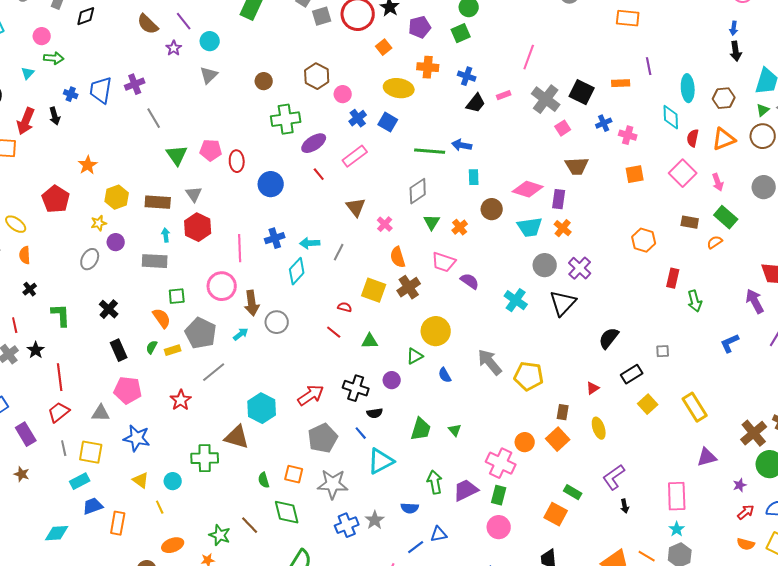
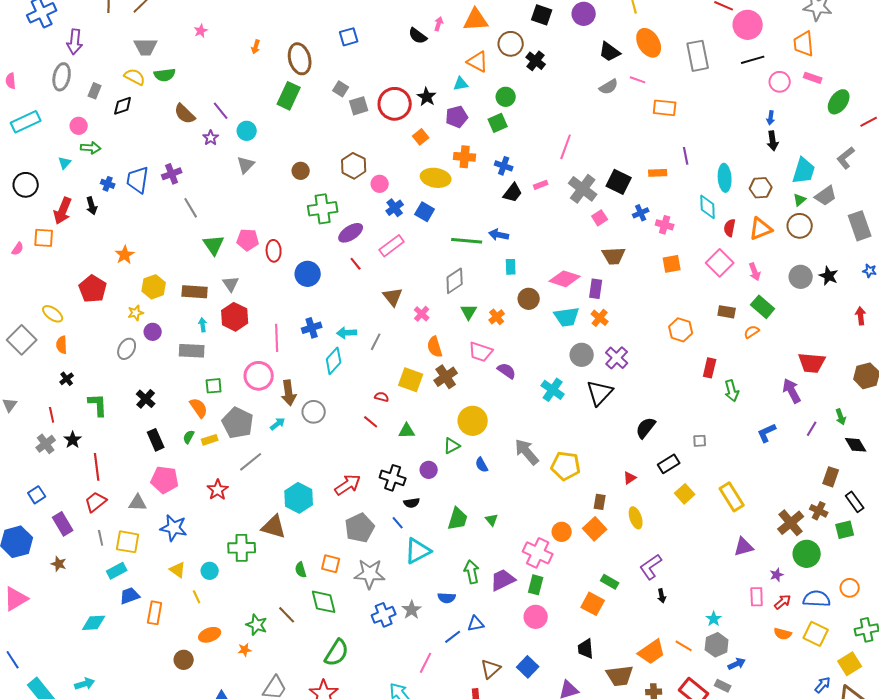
pink rectangle: (677, 496) -> (757, 597), moved, size x0.7

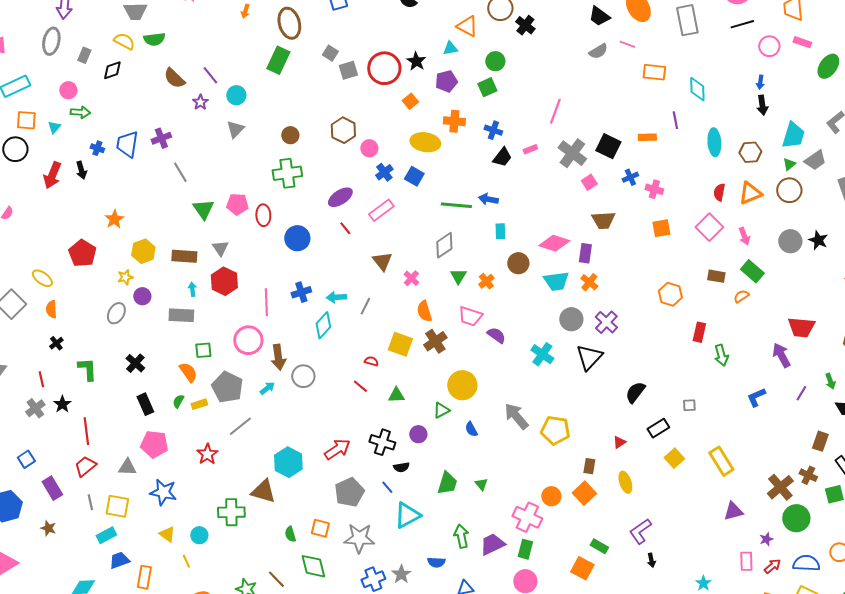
cyan diamond: (708, 207) -> (697, 89), moved
green cross: (323, 209) -> (287, 173), moved
orange square: (44, 238) -> (26, 120), moved

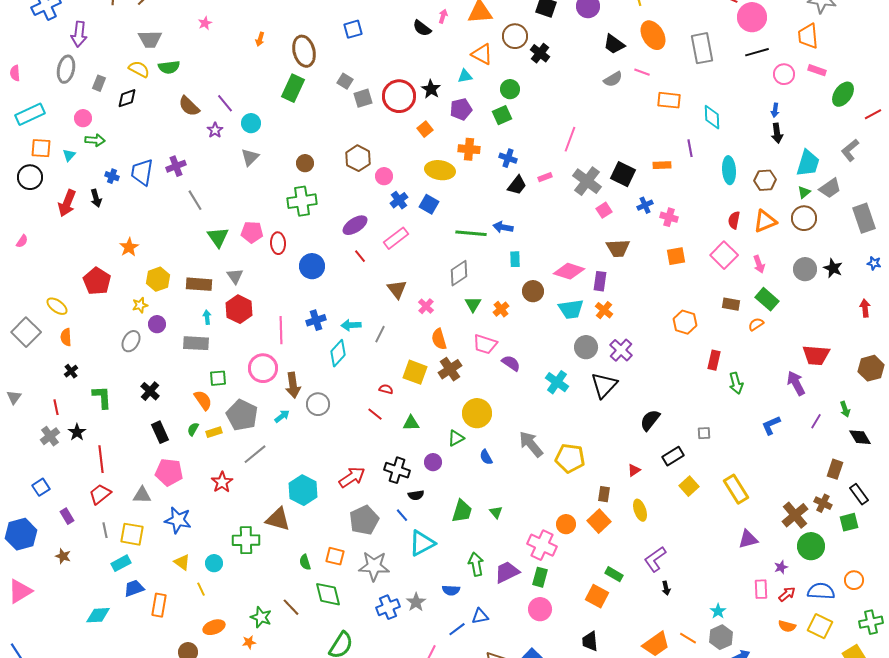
purple rectangle: (52, 488) -> (67, 516), size x0.7

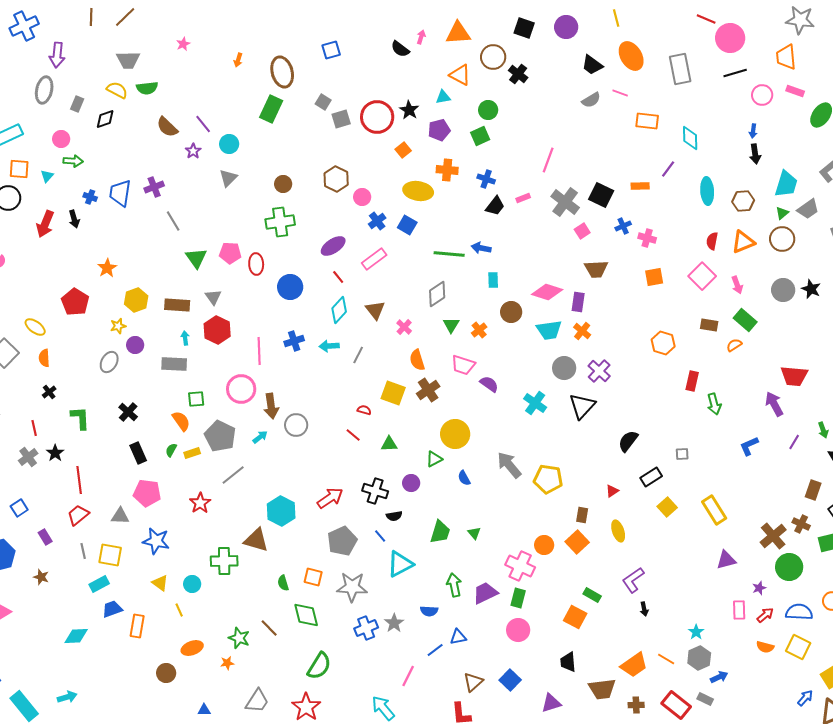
purple line: (690, 148) -> (668, 169), turned 48
cyan diamond: (338, 353) -> (339, 310), moved

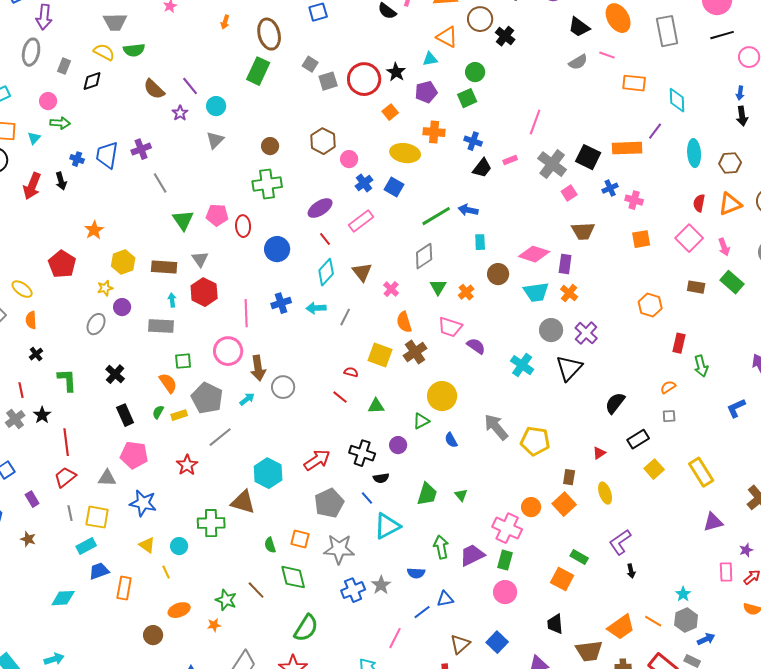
orange rectangle: (640, 186) -> (627, 148), size x1.6
green line: (449, 254) -> (436, 216), turned -36
orange semicircle: (734, 345) -> (668, 387), moved

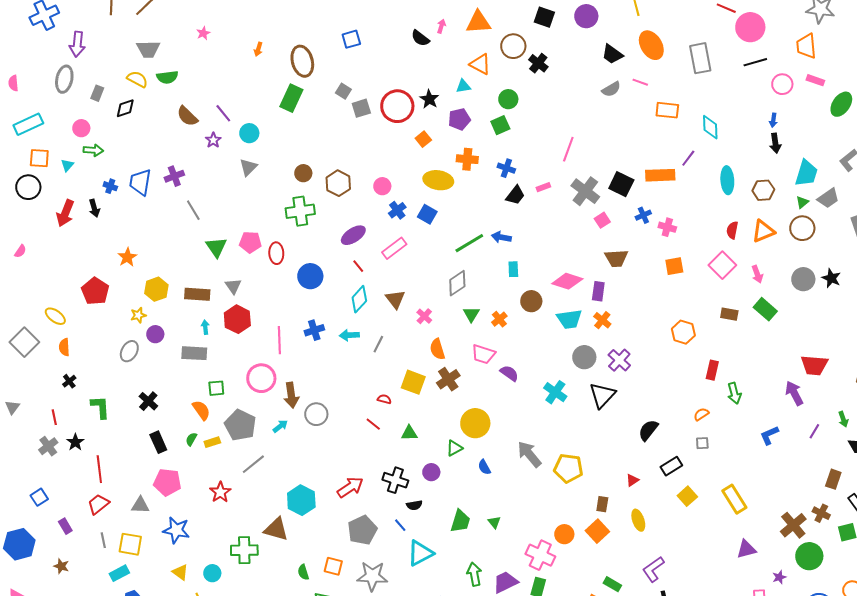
brown hexagon: (323, 141) -> (338, 183), moved

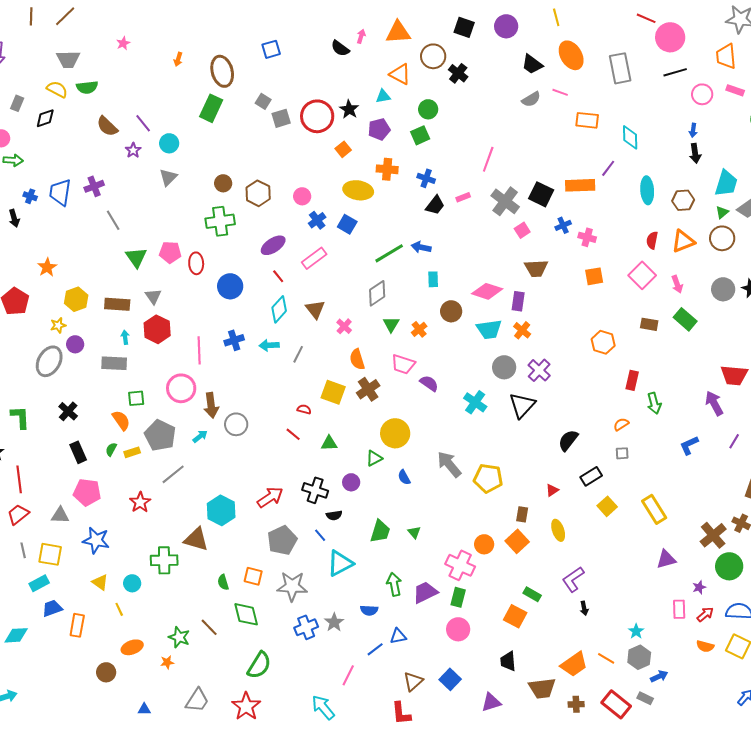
gray ellipse: (129, 351) -> (49, 361), size x1.4

